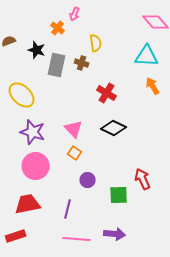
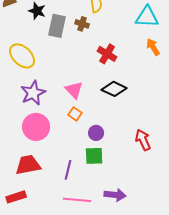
purple star: (33, 132) -> (33, 93), turned 30
purple circle: (88, 180) -> (96, 133), moved
green square: (119, 195) -> (94, 156), moved

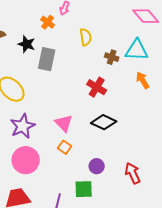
brown cross: (82, 24) -> (112, 57), moved
purple circle: (96, 133) -> (97, 166), moved

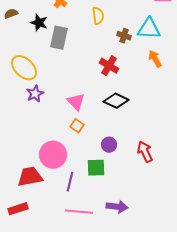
purple star: (23, 126) -> (35, 94), moved, size x0.7
pink circle: (26, 160) -> (53, 155), moved

